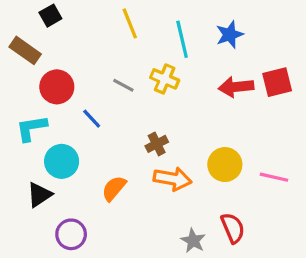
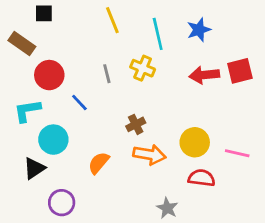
black square: (50, 16) -> (44, 13), turned 30
gray line: (123, 85) -> (107, 74), turned 48
red semicircle: (233, 228) -> (202, 178), moved, turned -60

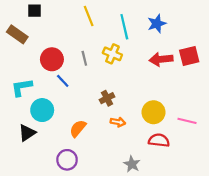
red circle: (49, 75) -> (52, 59), moved
orange arrow: (149, 155) -> (118, 122), size x0.6
purple circle: (62, 203) -> (67, 160), moved

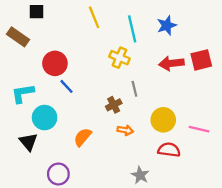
gray line: (84, 58) -> (134, 89), moved
black triangle: (27, 133) -> (28, 142), turned -36
purple circle: (67, 160) -> (58, 174), moved

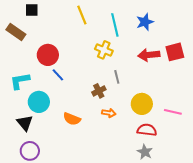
orange semicircle: (83, 137) -> (72, 119), turned -108
purple circle: (58, 174) -> (30, 151), moved
gray star: (140, 175) -> (145, 152), moved

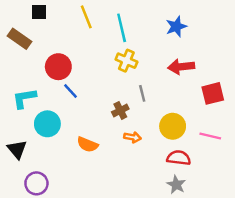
yellow line: (82, 15) -> (86, 17), moved
cyan line: (115, 25) -> (122, 28), moved
red square: (175, 52) -> (213, 93), moved
black triangle: (25, 123) -> (17, 149), moved

